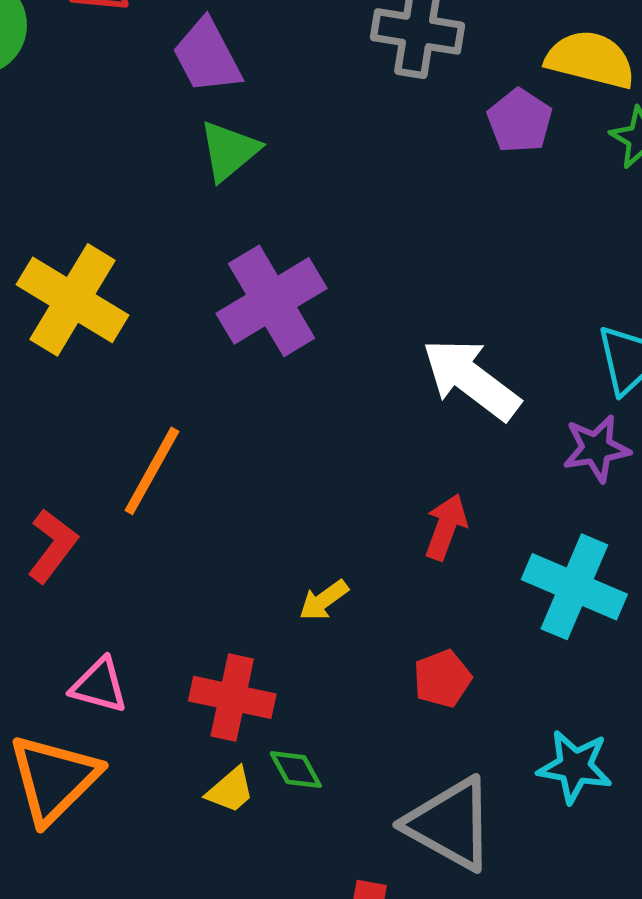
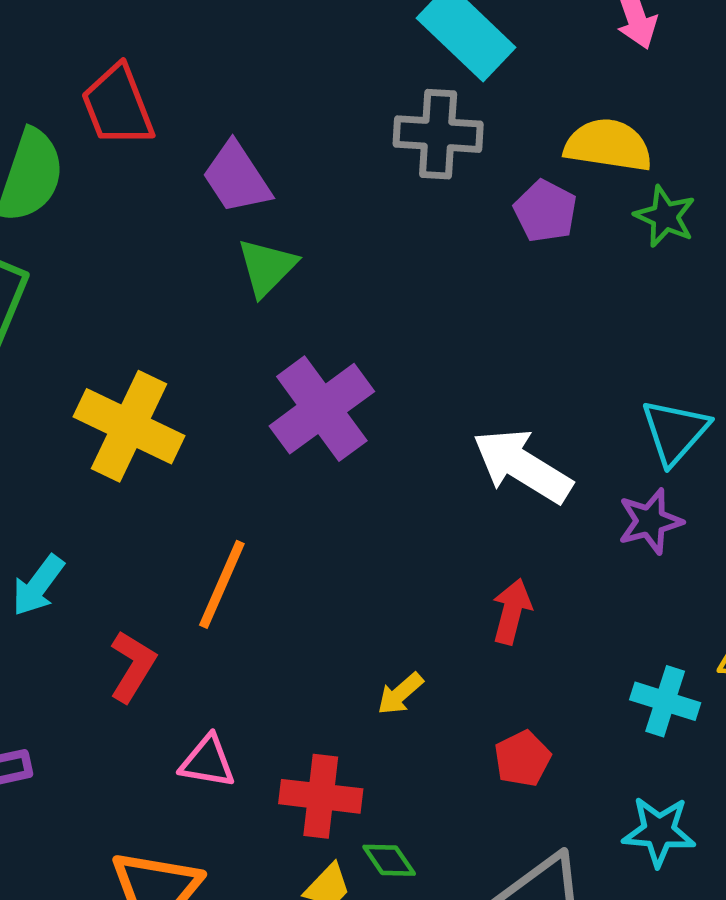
cyan cross: (574, 587) -> (665, 701), moved, size x0.7
pink triangle: (99, 685) -> (207, 762), moved

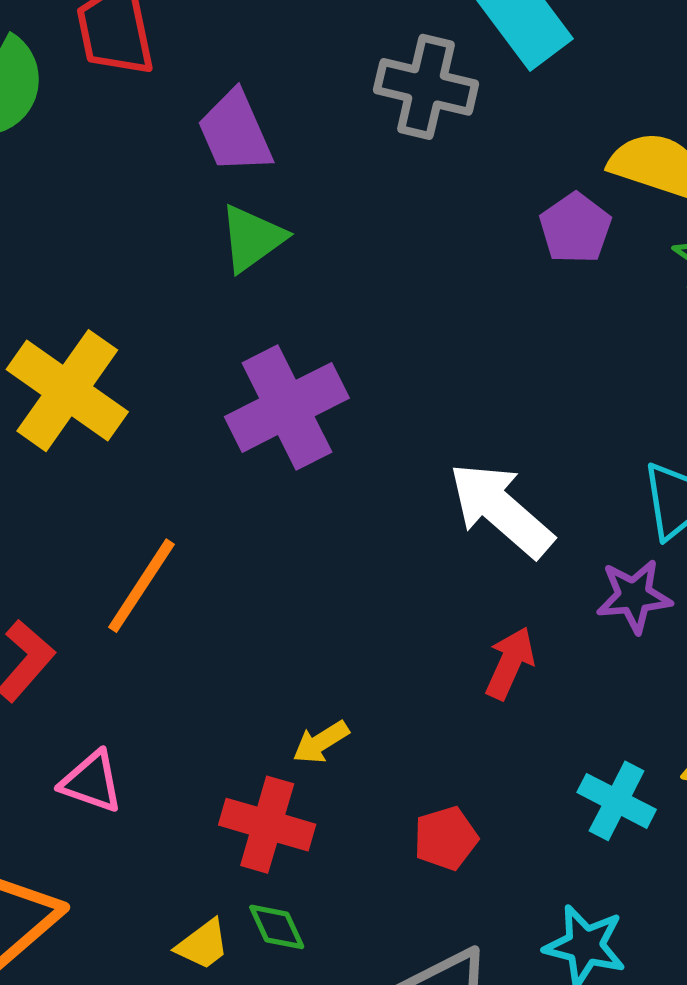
gray cross: (438, 134) -> (426, 87), moved
red arrow: (512, 611) -> (510, 663), moved
red cross: (321, 796) -> (267, 825), moved

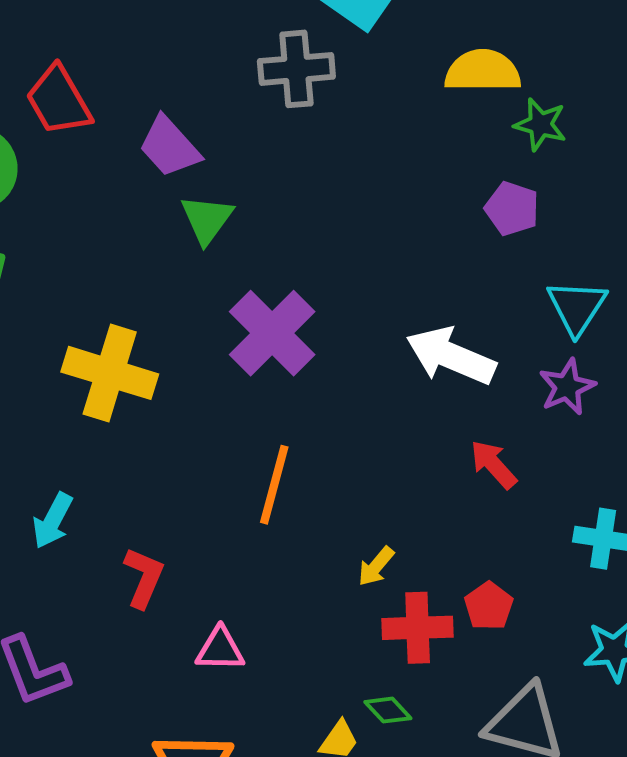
purple pentagon: (575, 228) -> (512, 209), moved
orange line: (141, 586) -> (274, 485), moved
red arrow: (510, 663) -> (494, 464), turned -48
red cross: (267, 825) -> (418, 628), moved

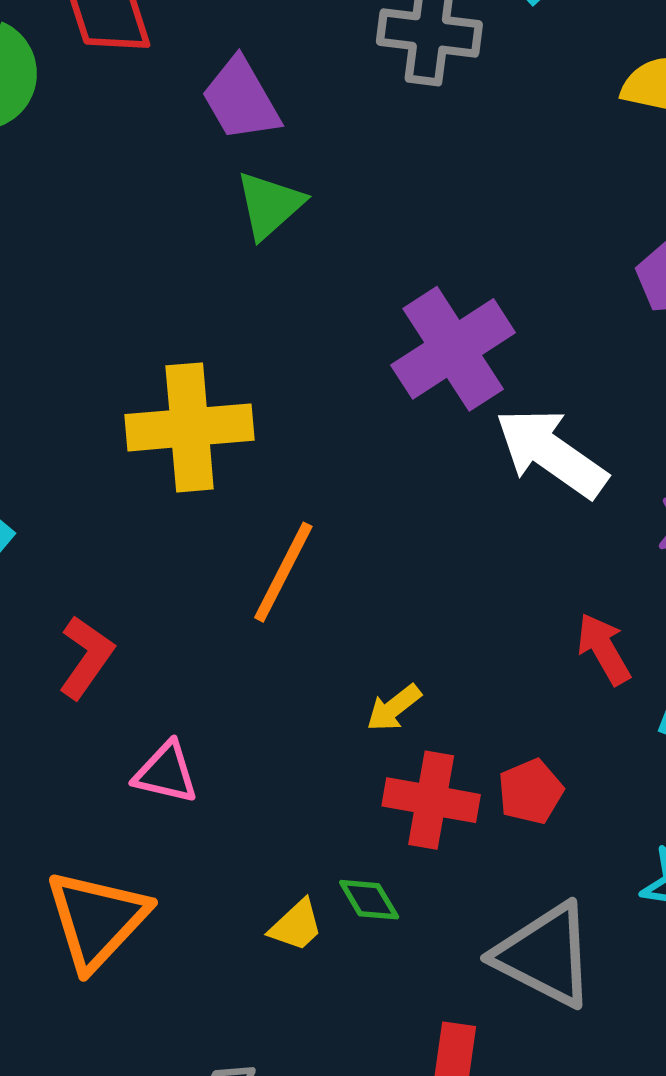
purple cross: (272, 333) -> (453, 349), moved
yellow cross: (110, 373) -> (190, 427), moved, turned -34
red arrow: (494, 464) -> (604, 649), moved

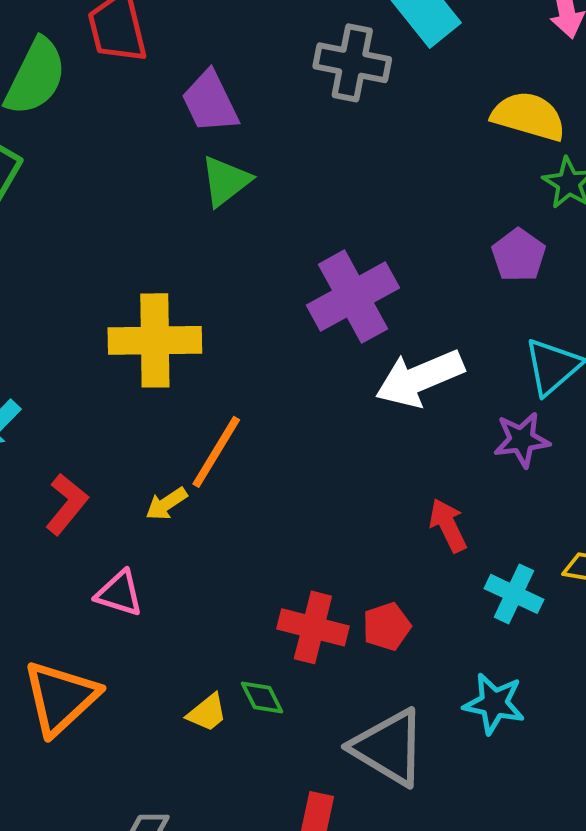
white arrow: (551, 453) -> (420, 378), turned -62
yellow arrow: (394, 708) -> (166, 504), moved

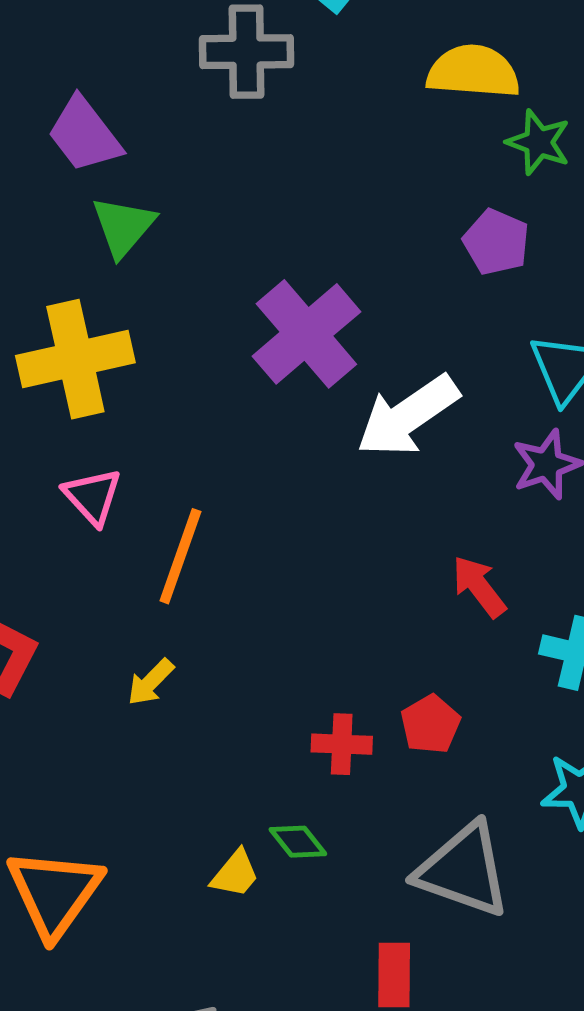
yellow cross: (155, 340) -> (75, 359), moved
yellow arrow: (166, 504) -> (151, 682), moved
pink triangle: (119, 593) -> (93, 497), moved, turned 42
red cross: (313, 627) -> (342, 744), size x0.7

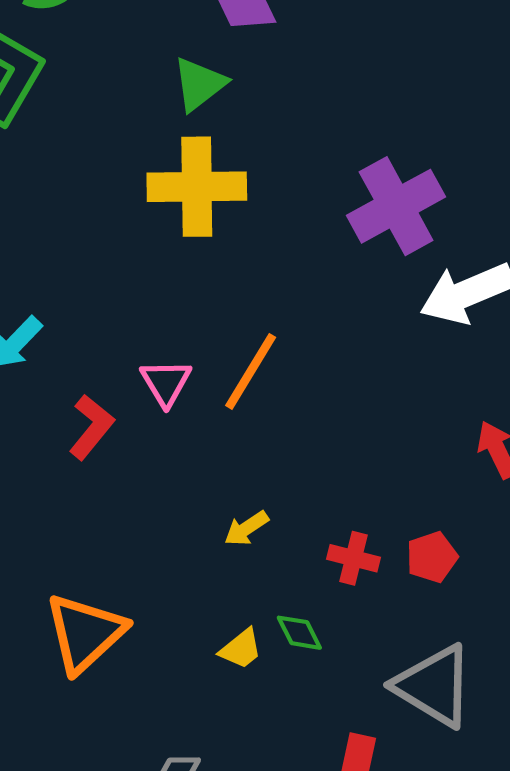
green triangle: (123, 226) -> (199, 84), moved
pink triangle: (93, 497) -> (166, 383), moved
yellow arrow: (151, 682) -> (246, 528), moved

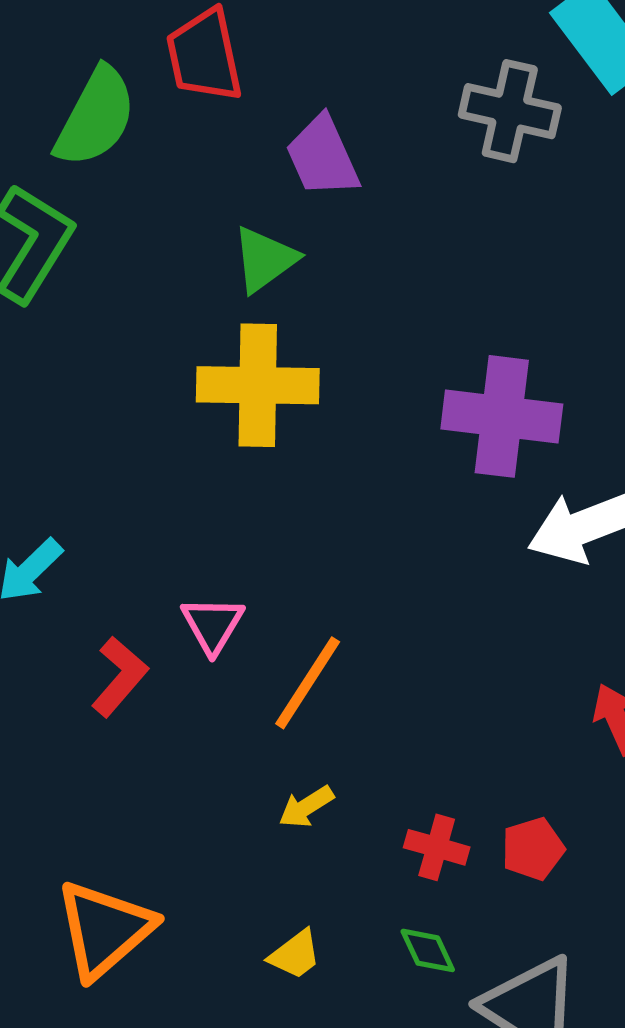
purple cross: (396, 206) -> (502, 416), turned 34
orange line: (251, 371) -> (308, 683), moved
green diamond: (299, 633) -> (428, 950), moved

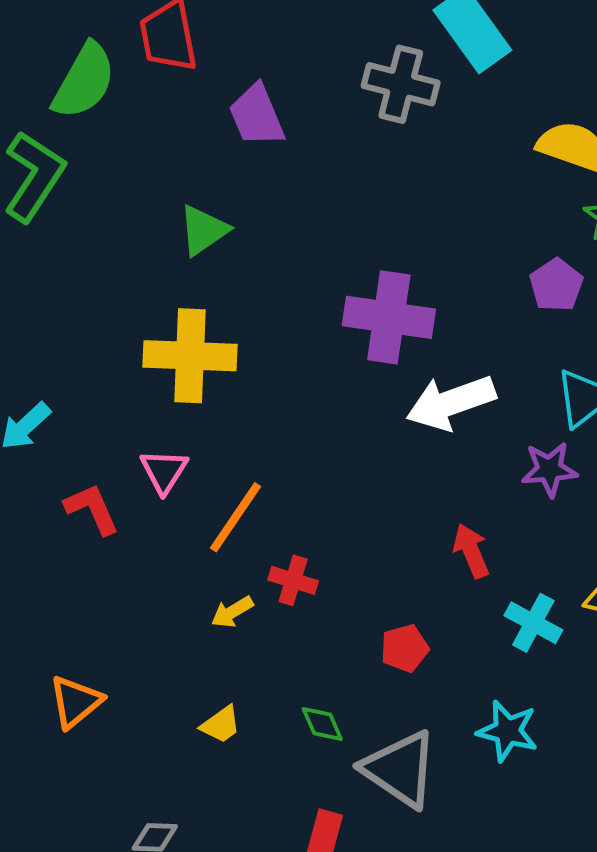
green triangle: (265, 259) -> (203, 230), moved
yellow cross: (258, 385) -> (190, 356), moved
red L-shape: (120, 677) -> (92, 509), turned -66
red cross: (437, 847) -> (293, 580), moved
orange triangle: (104, 929) -> (76, 702), size x0.7

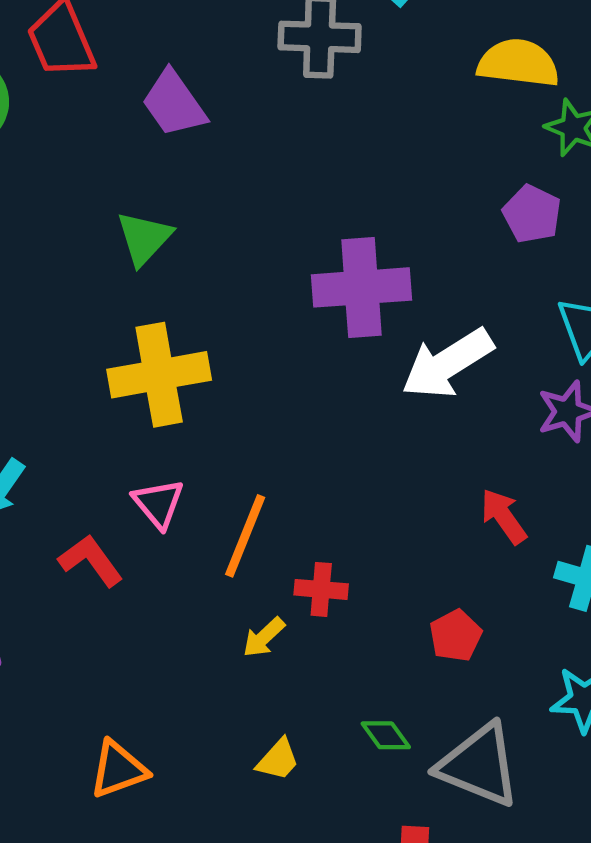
orange triangle: (76, 702) -> (118, 769), turned 32

